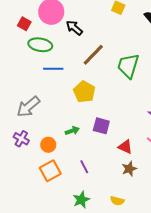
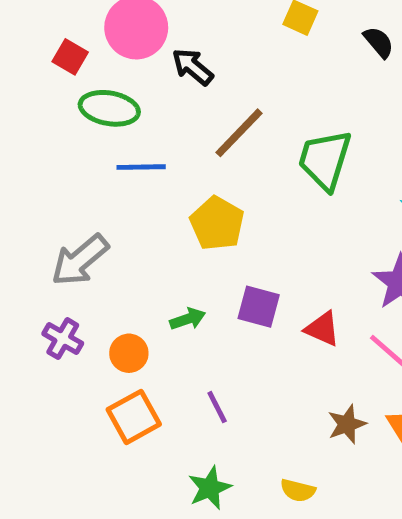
red triangle: (125, 147) -> (322, 329), moved
brown star: (129, 169) -> (347, 424), moved

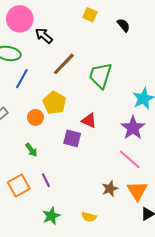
blue line: (141, 167) -> (22, 79), turned -60
green arrow: (188, 319) -> (31, 150), moved, turned 72
red triangle: (322, 329) -> (89, 121), moved
orange circle: (129, 353) -> (35, 117), moved
purple line: (217, 407) -> (46, 180), moved

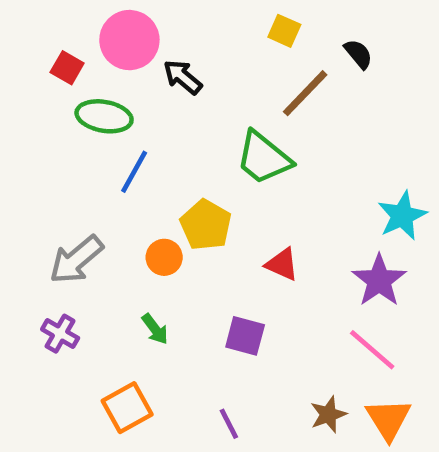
brown line: (64, 64) -> (305, 93), moved
green trapezoid: (100, 75) -> (264, 158), moved, turned -68
purple square: (72, 138) -> (245, 336), moved
purple line: (46, 180) -> (229, 424), moved

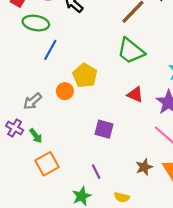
green trapezoid: (264, 158) -> (131, 51), moved
gray arrow: (76, 260) -> (32, 101), moved, size x0.7
red triangle: (282, 264) -> (135, 95), moved
green arrow: (155, 329) -> (36, 136), moved

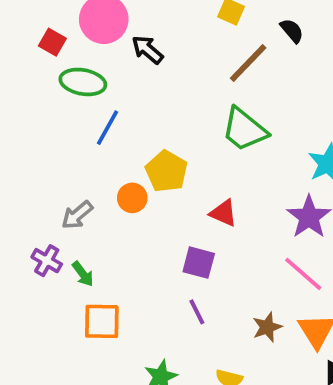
red triangle: (135, 95) -> (223, 213), moved
orange square: (47, 164) -> (102, 321), turned 30
purple line: (96, 172) -> (197, 312), moved

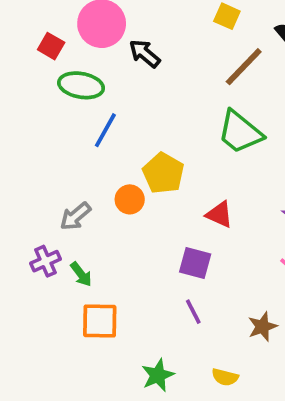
purple cross: (47, 261) -> (45, 261), turned 36

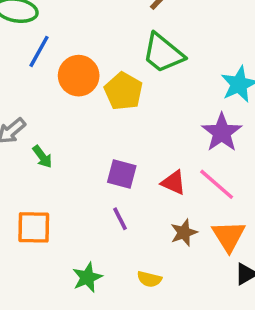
yellow pentagon: (163, 173) -> (123, 91), moved
orange circle: (130, 199) -> (79, 76), moved, size x1.5
red triangle: (219, 214) -> (173, 183), moved
green arrow: (81, 274) -> (42, 157), moved

